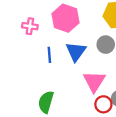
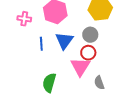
green semicircle: (46, 102) -> (49, 83), moved
red circle: (103, 104) -> (88, 53), moved

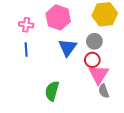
blue line: (41, 44) -> (26, 50), moved
pink triangle: (80, 67) -> (99, 74), moved

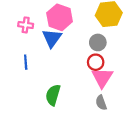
blue triangle: (67, 47) -> (52, 38), moved
blue line: (26, 50) -> (26, 62), moved
gray semicircle: (104, 91) -> (101, 103), moved

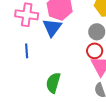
pink cross: (26, 25) -> (27, 15), size x1.5

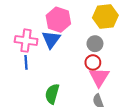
pink cross: (27, 15) -> (26, 41), moved

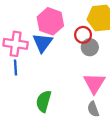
red circle: (93, 62) -> (83, 35), moved

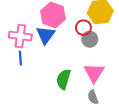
green semicircle: (44, 101) -> (63, 79), moved

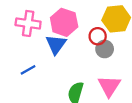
pink cross: (20, 36) -> (28, 23), moved
blue line: (20, 58) -> (28, 70), turned 64

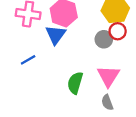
red circle: (98, 36) -> (118, 31), moved

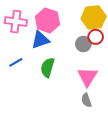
blue triangle: (56, 35) -> (40, 40), turned 36
green semicircle: (75, 83) -> (48, 68), moved

